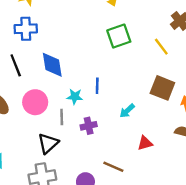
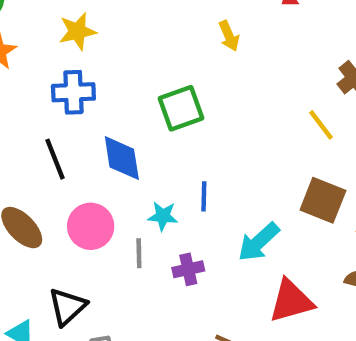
green square: (119, 36) -> (181, 108), moved
cyan arrow: (127, 111) -> (259, 242), size x1.5
black triangle: (48, 143) -> (67, 307), moved
red triangle: (145, 143) -> (291, 301), size x1.6

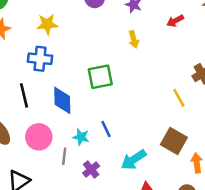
blue line: (204, 196) -> (106, 129), turned -35
purple cross: (188, 269) -> (91, 170), turned -35

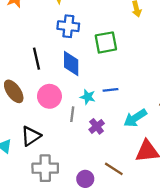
blue cross: (40, 59) -> (68, 26), moved
blue line: (106, 129) -> (111, 90), turned -72

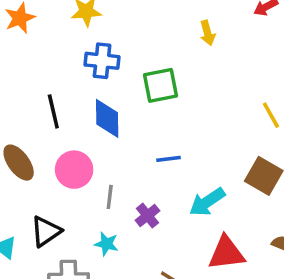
cyan star: (88, 97) -> (106, 244), moved

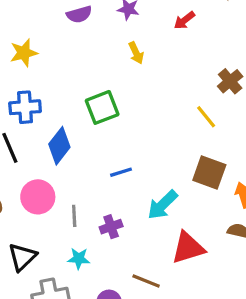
blue cross: (102, 61) -> (25, 107), moved
blue diamond: (107, 118) -> (59, 146), turned 48
purple cross: (147, 216) -> (111, 227), turned 30

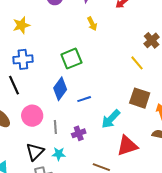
blue diamond: (59, 146) -> (60, 89), moved
black triangle: (22, 257) -> (35, 152), moved

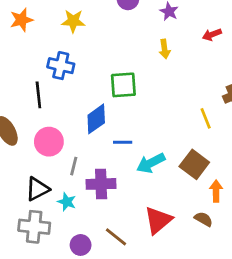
cyan arrow: (111, 119) -> (151, 163), moved
purple cross: (79, 133) -> (101, 184), size x1.5
red triangle: (127, 146) -> (158, 220), turned -40

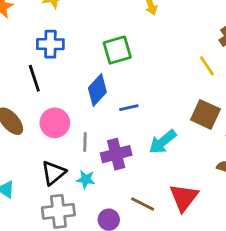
cyan arrow: (151, 163) -> (163, 142), moved
red triangle: (158, 220) -> (184, 197), moved

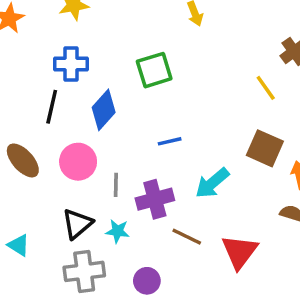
black line: (34, 78) -> (52, 107), turned 32
blue diamond: (97, 90) -> (104, 110), moved
brown line: (143, 204) -> (187, 237), moved

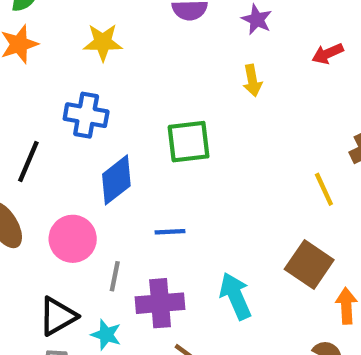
black line: (52, 107) -> (28, 162), moved
blue line: (170, 141) -> (170, 232), moved
cyan arrow: (212, 183) -> (235, 296), turned 96

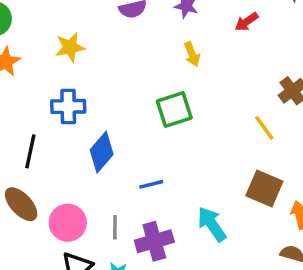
green square: (189, 142) -> (174, 109), moved
pink circle: (73, 239) -> (68, 223), moved

